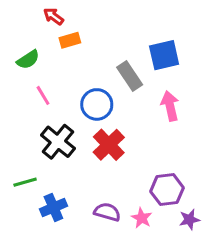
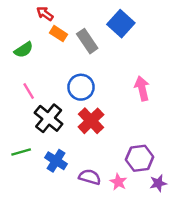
orange rectangle: (70, 40) -> (59, 34), turned 49
blue square: (164, 55) -> (121, 24), moved, turned -35
gray rectangle: (130, 76) -> (87, 41), moved
pink line: (43, 95) -> (29, 91), moved
blue cross: (53, 208) -> (56, 161), moved, turned -35

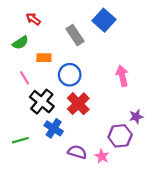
red arrow: (45, 14) -> (33, 19), moved
orange rectangle: (59, 34) -> (44, 58), moved, turned -32
green line: (21, 152) -> (20, 140), moved
blue cross: (56, 161) -> (54, 128), moved
purple star: (158, 183) -> (136, 117), moved

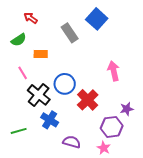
blue circle: (70, 75) -> (65, 84), moved
red cross: (78, 104) -> (88, 100), moved
pink star: (102, 156) -> (104, 148), moved

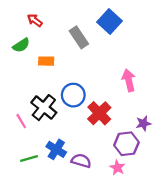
pink line: (23, 73) -> (21, 121), moved
blue cross: (50, 120) -> (56, 149), moved
green line: (19, 131) -> (29, 158), moved

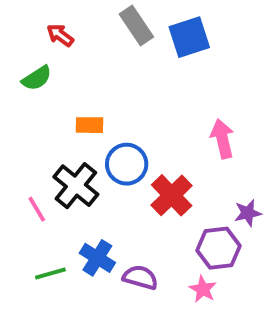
blue square: (109, 21) -> (189, 37), turned 30
gray rectangle: (79, 37) -> (136, 25), moved
orange rectangle: (46, 61) -> (90, 125), moved

